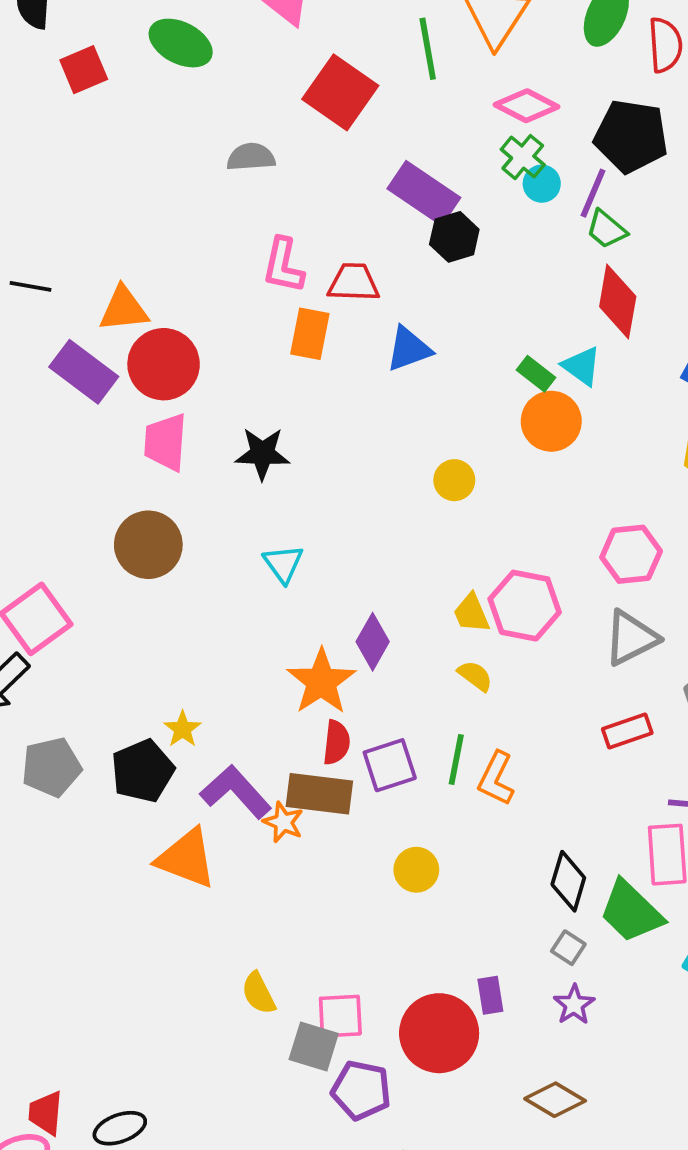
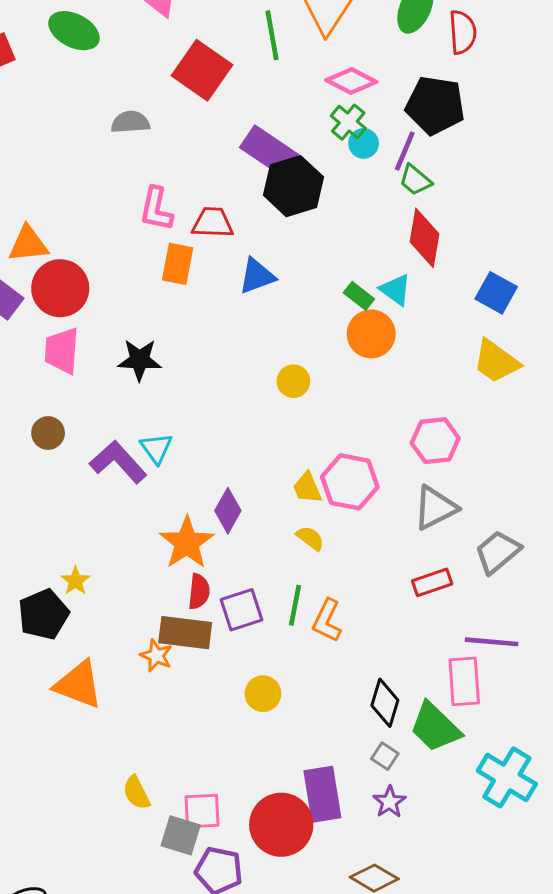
black hexagon: (454, 237) -> (293, 186), size x1.5
brown circle: (148, 545) -> (48, 433), size x0.6
purple L-shape: (236, 792) -> (118, 462), moved
purple rectangle: (490, 995) -> (322, 794), size x1.8

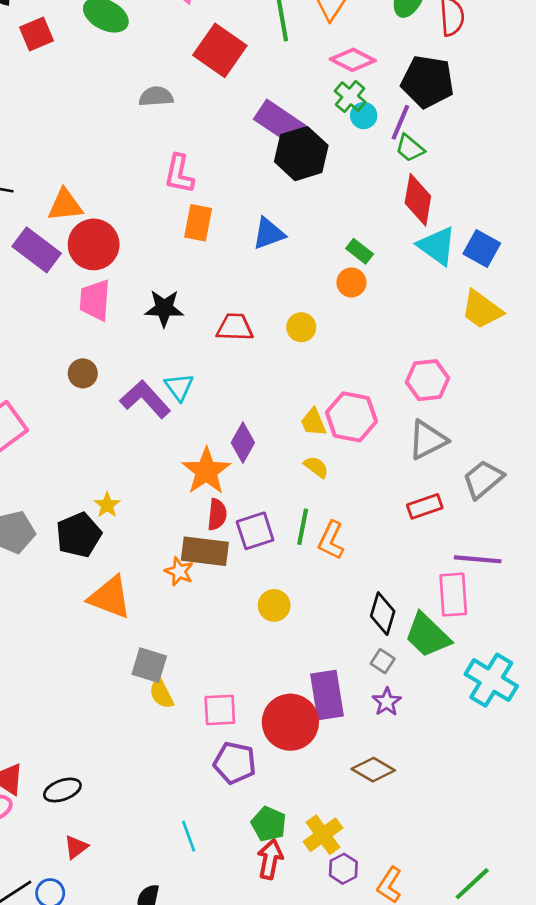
red trapezoid: (213, 223) -> (235, 327), moved
cyan triangle: (396, 290) -> (437, 246), moved, size x1.4
orange circle: (371, 334) -> (351, 282), moved, size x0.7
gray square: (181, 835) -> (149, 665), moved

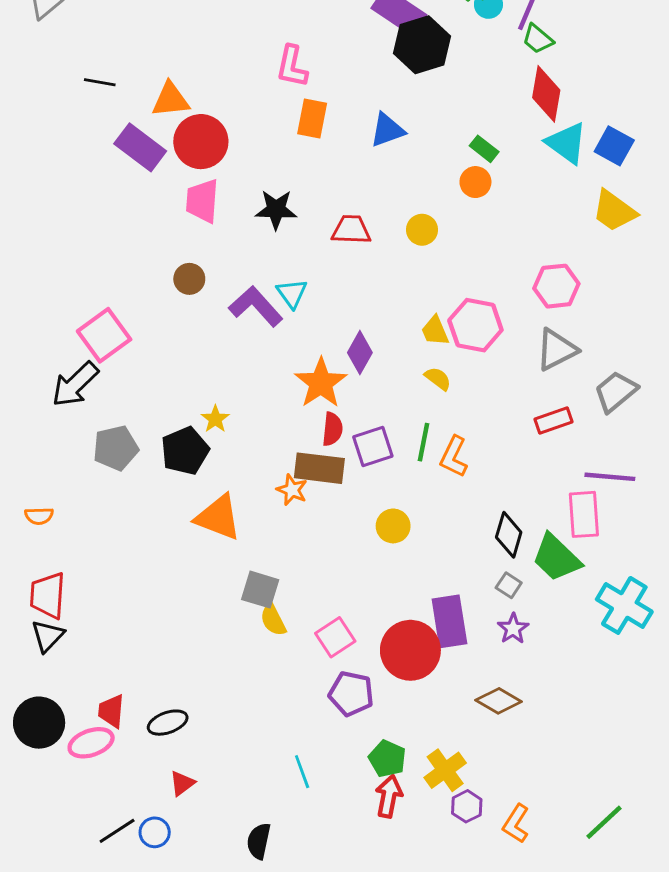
pink square: (220, 710) -> (335, 637), turned -30

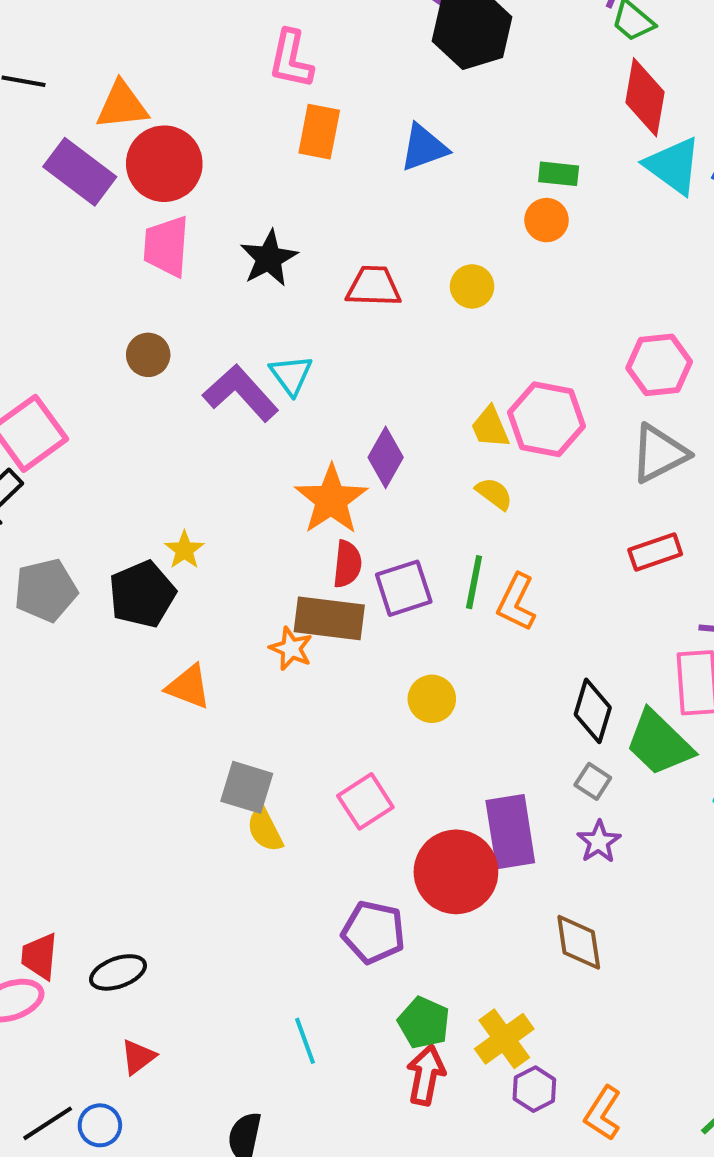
green rectangle: (484, 149) -> (559, 174), turned -32
black star: (276, 209) -> (269, 258), turned -30
orange triangle: (218, 517) -> (188, 687), size x0.7
pink square: (335, 637) -> (365, 801), moved
brown diamond: (499, 701) -> (579, 942), turned 51

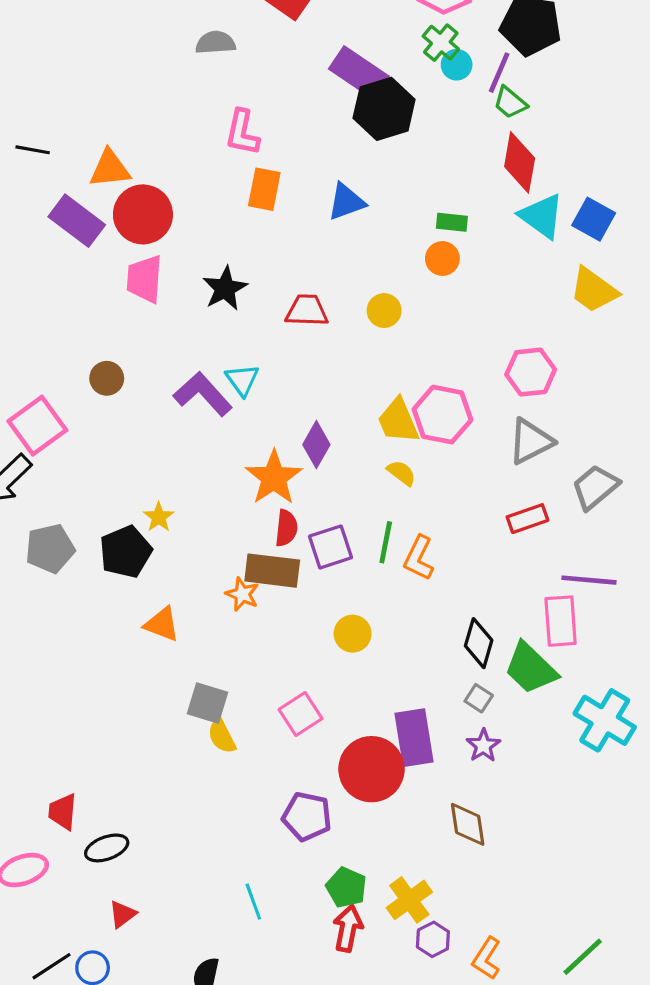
brown circle: (148, 355) -> (107, 378), moved
yellow trapezoid: (490, 427) -> (398, 421), size x1.4
red trapezoid: (40, 956) -> (63, 812), moved

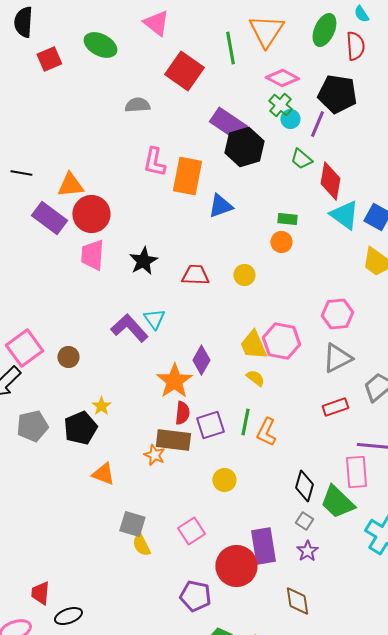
green trapezoid: (510, 103) -> (301, 159), moved
orange rectangle: (264, 189) -> (187, 176), moved, size x1.4
brown circle: (107, 378) -> (68, 357), moved

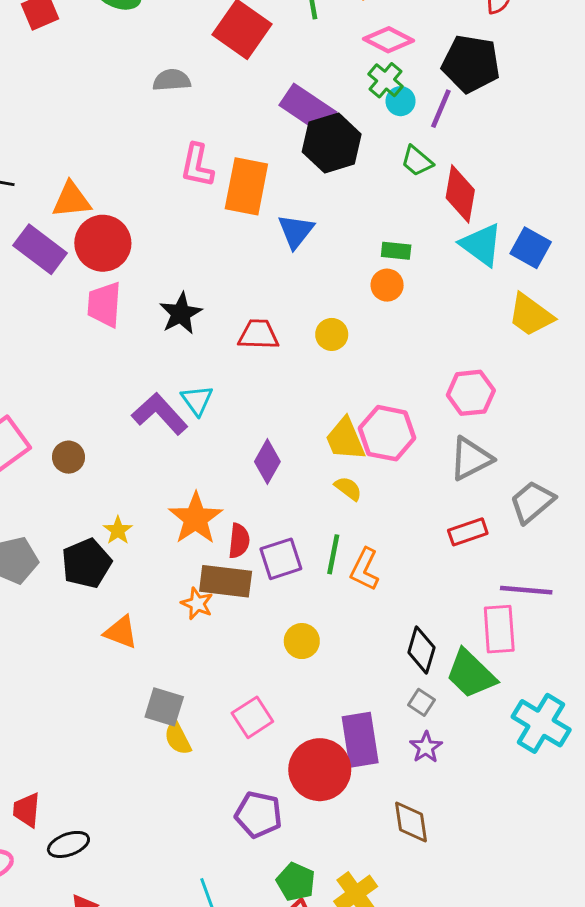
blue triangle: (220, 206) -> (296, 231), turned -32
orange star: (174, 381) -> (196, 518), moved

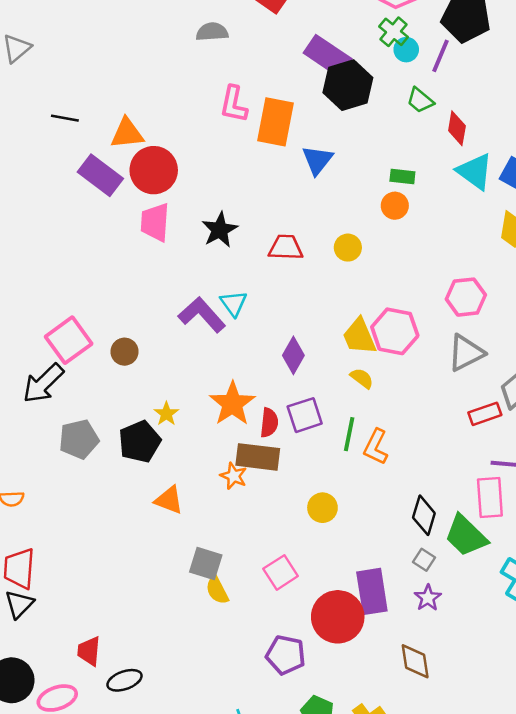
red diamond: (460, 194) -> (457, 128), size x0.7
red rectangle: (468, 532) -> (485, 414), moved
purple square: (281, 559) -> (305, 415), moved

